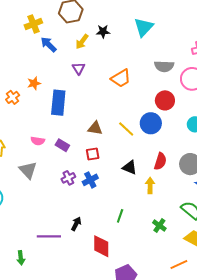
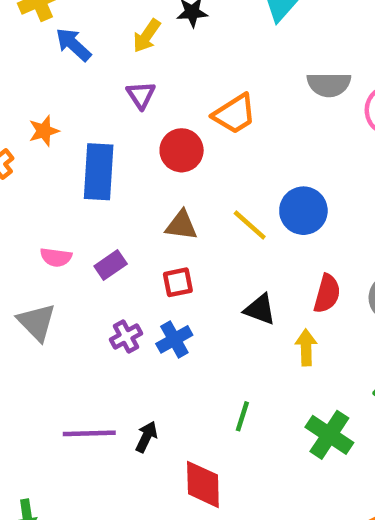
red circle: (165, 100) -> (182, 150), moved
purple rectangle: (62, 145) -> (111, 265), turned -64
green cross: (159, 225) -> (329, 435), size x1.5
purple line: (49, 236) -> (89, 433), moved

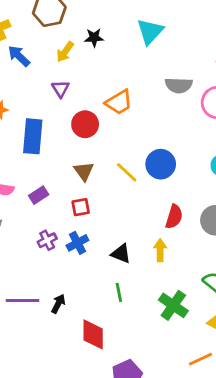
brown triangle: (181, 225) -> (84, 171), turned 45
black triangle: (260, 309) -> (121, 254), moved
green line: (242, 416) -> (119, 292), turned -30

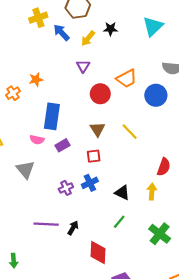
blue arrow: (19, 56) -> (62, 33), moved
blue rectangle: (33, 136) -> (52, 116), moved
blue circle: (161, 164) -> (156, 95), moved
purple cross: (47, 240) -> (66, 188), moved
green line: (119, 292) -> (119, 222), turned 48

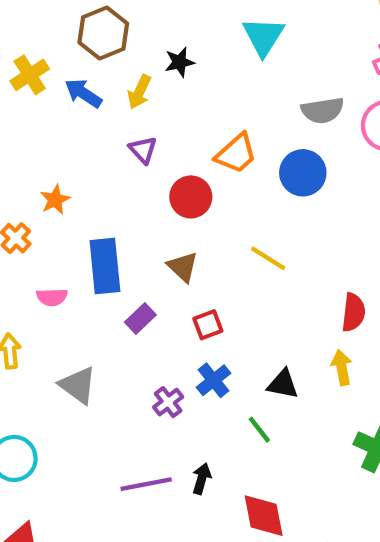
brown triangle: (97, 129) -> (183, 267), moved
pink semicircle: (37, 140) -> (52, 297), moved
green line: (119, 222) -> (259, 430), moved, turned -64

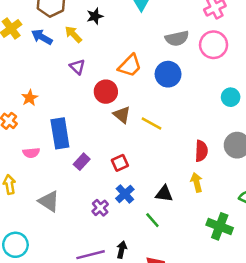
yellow arrow: (139, 92) -> (73, 34), turned 114
brown triangle: (183, 267) -> (122, 115), moved

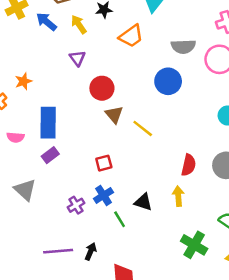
orange trapezoid: (130, 66) -> (131, 36), moved
purple rectangle: (82, 162) -> (50, 155), moved
green line: (152, 220) -> (120, 219), moved

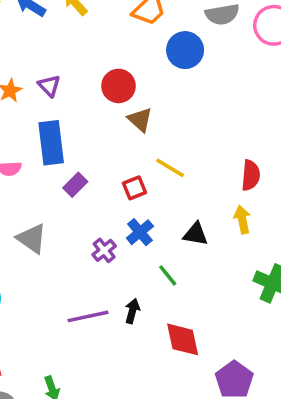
purple triangle: (77, 58) -> (49, 86), moved
blue circle: (168, 81) -> (185, 50), moved
yellow line: (143, 128) -> (170, 168), moved
purple rectangle: (50, 155) -> (75, 185), moved
green line: (120, 219) -> (168, 275), moved

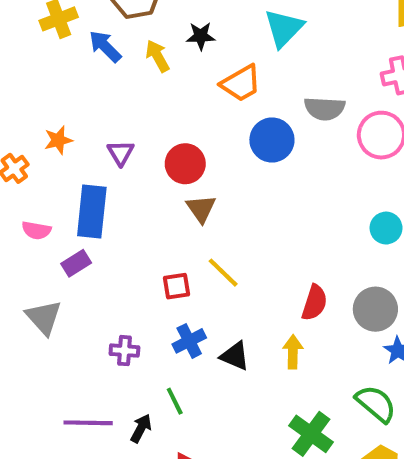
purple triangle: (49, 86) -> (121, 153), moved
purple rectangle: (75, 185) -> (76, 263), moved
blue cross: (140, 232) -> (189, 341), moved
purple cross: (104, 250) -> (124, 351), turned 30
green line: (168, 275) -> (175, 401), moved

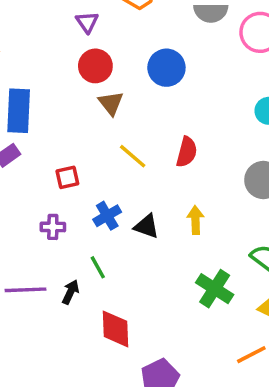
blue circle: (272, 140) -> (166, 68), moved
purple triangle: (121, 153) -> (87, 22), moved
red square: (176, 286) -> (67, 177), moved
red semicircle: (314, 303) -> (187, 152), moved

